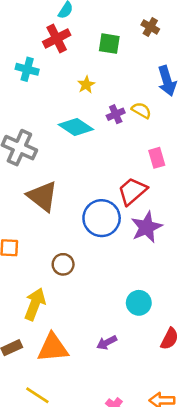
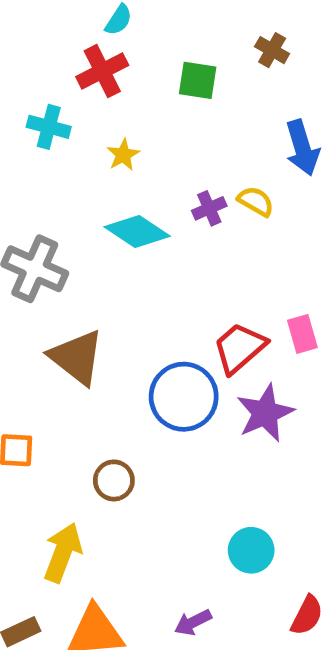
yellow star: (86, 85) -> (123, 155), moved
pink rectangle: (157, 158) -> (302, 334), moved

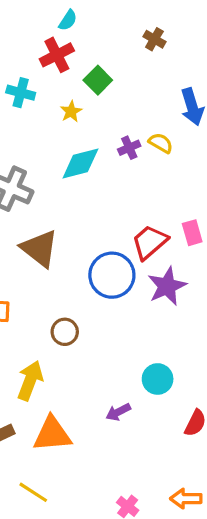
brown cross: (272, 50) -> (154, 39), moved
green square: (198, 80) -> (98, 80), moved, turned 36
cyan diamond: (137, 232) -> (80, 163), turned -48
purple arrow: (193, 622) -> (118, 412), moved

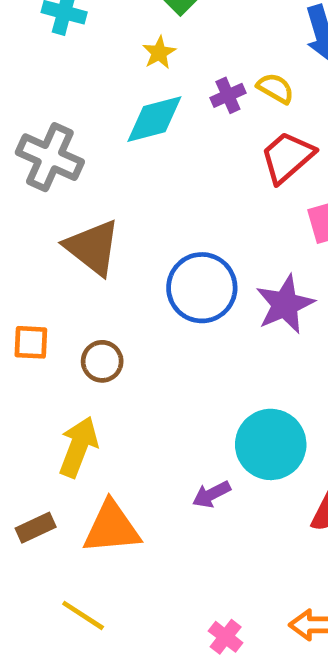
yellow star: (71, 112) -> (159, 53), moved
red trapezoid: (150, 242) -> (287, 157), moved
brown circle: (65, 332) -> (102, 361), moved
cyan circle: (158, 379) -> (271, 444), size x1.5

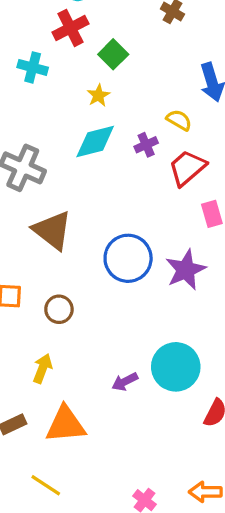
purple cross: (228, 95) -> (146, 145), moved
yellow arrow: (78, 447) -> (43, 368), size x0.7
purple arrow: (211, 494) -> (125, 382), moved

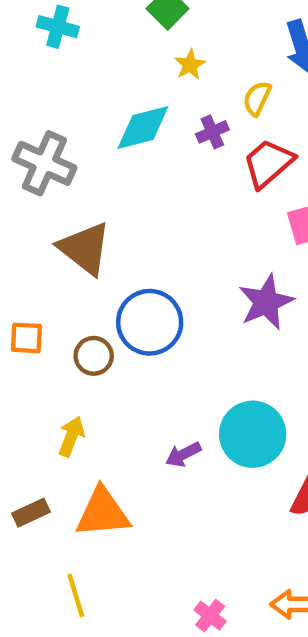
yellow star: (98, 95) -> (190, 65), moved
yellow semicircle: (179, 120) -> (257, 98), turned -95
blue circle: (128, 258) -> (150, 322), moved
yellow line: (46, 485) -> (76, 595), turned 40

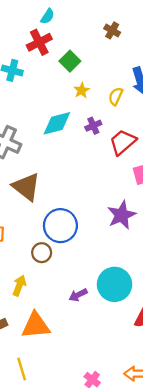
yellow semicircle: (257, 98) -> (116, 96), moved
brown circle: (94, 356) -> (42, 253), moved

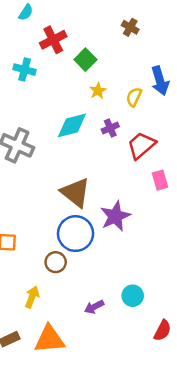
cyan semicircle: (48, 16) -> (26, 12), moved
brown triangle: (26, 187) -> (76, 193), moved
purple star: (122, 215) -> (115, 216), moved
cyan circle: (115, 284) -> (133, 296), size x0.6

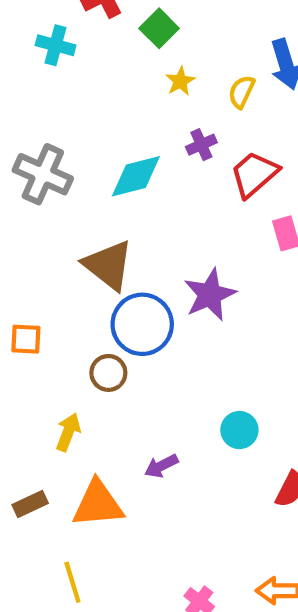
cyan diamond: (72, 125) -> (136, 176), moved
brown triangle: (76, 193) -> (108, 265), moved
purple arrow: (94, 307) -> (161, 466), moved

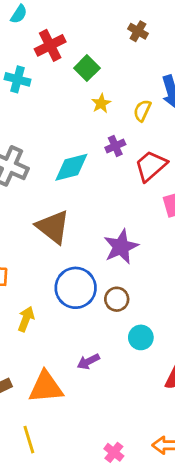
blue circle: (142, 324) -> (76, 288), moved
brown circle: (108, 373) -> (117, 299), moved
yellow arrow: (68, 432) -> (26, 319), moved

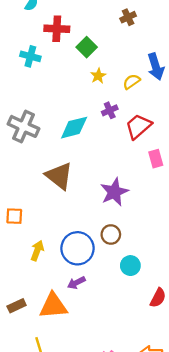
brown cross: (138, 31) -> (128, 17), turned 35
red cross: (50, 45) -> (57, 29), turned 30
yellow semicircle: (142, 111) -> (132, 82), turned 30
blue circle: (76, 288) -> (77, 248), moved
purple arrow: (88, 362) -> (76, 283), moved

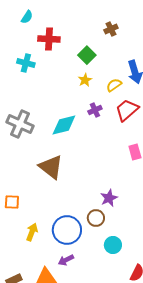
green square: (87, 47) -> (87, 55), moved
red trapezoid: (138, 126) -> (127, 110), moved
purple star: (114, 192) -> (109, 198), moved, size x0.7

